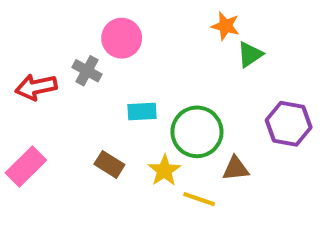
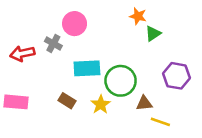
cyan rectangle: (142, 111) -> (87, 68), size x1.5
pink rectangle: (26, 166) -> (16, 102), turned 50
yellow line: (199, 199) -> (160, 122), moved

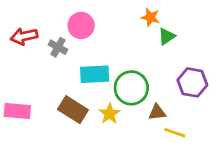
red arrow: (22, 53) -> (24, 36), moved
brown rectangle: (67, 101) -> (73, 110), size x1.5

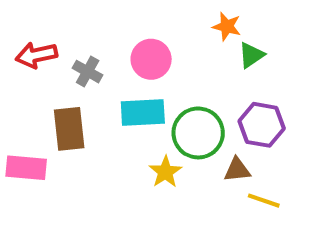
pink circle: (81, 25) -> (151, 59), moved
purple hexagon: (192, 82) -> (262, 125), moved
brown rectangle: (73, 110) -> (69, 129), moved, turned 52

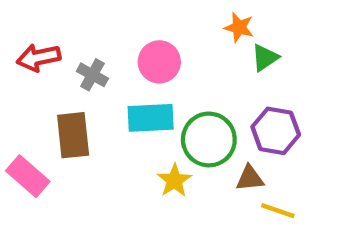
pink rectangle: (26, 168) -> (28, 176), turned 36

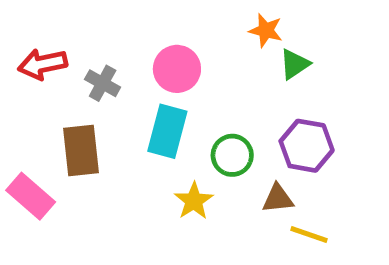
cyan rectangle: (151, 118) -> (167, 131), turned -72
green circle: (209, 139) -> (232, 155), size x0.7

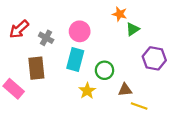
red arrow: (43, 64) -> (19, 29), turned -30
purple hexagon: (307, 146) -> (154, 58), moved

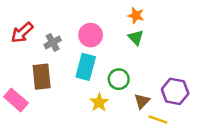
green triangle: (133, 29) -> (136, 38), moved, turned -40
gray cross: (46, 38) -> (53, 42), turned 32
purple hexagon: (154, 58) -> (175, 91), moved
brown triangle: (125, 90) -> (142, 101), turned -40

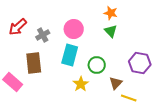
purple hexagon: (175, 91) -> (140, 63), moved

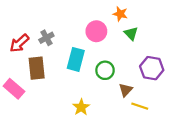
red arrow: (18, 27) -> (19, 43), moved
pink circle: (74, 29) -> (96, 31), moved
green triangle: (111, 31) -> (131, 33), moved
yellow star: (81, 84) -> (81, 107), moved

